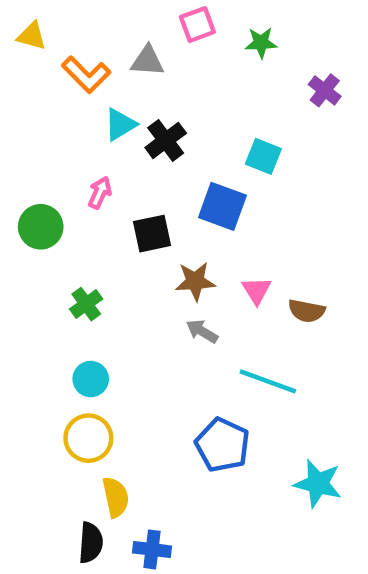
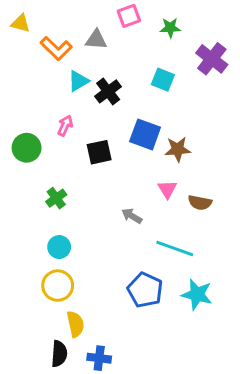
purple cross: (325, 90) -> (212, 59), size x1.5
cyan square: (263, 156) -> (163, 80), moved
brown star: (195, 281) -> (178, 149), moved
cyan star: (318, 484) -> (197, 294), moved

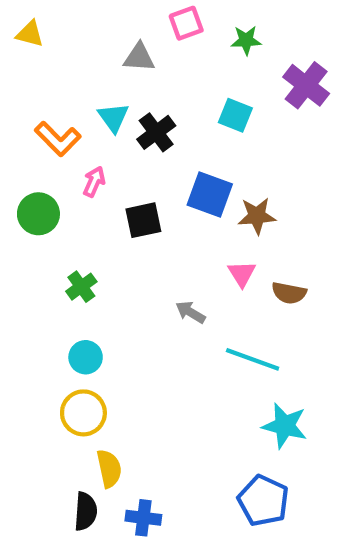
orange L-shape: (56, 48) -> (58, 139), moved
cyan triangle: (78, 81) -> (113, 117), turned -35
blue pentagon: (145, 290) -> (263, 501), moved

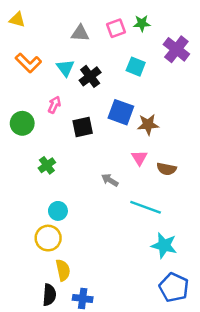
pink square: (186, 23) -> (116, 28), moved
orange L-shape: (58, 139) -> (28, 63), moved
cyan circle: (86, 357) -> (58, 211), moved
blue pentagon: (263, 501) -> (174, 287), moved

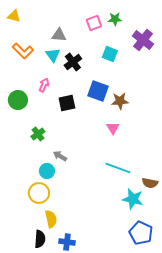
gray triangle: (80, 33) -> (59, 35), moved
brown semicircle: (167, 169) -> (150, 183), moved
gray arrow: (110, 180) -> (60, 156), moved

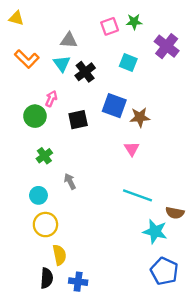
green circle: (18, 100) -> (35, 116), moved
gray arrow: (60, 156) -> (70, 181), turned 32
cyan circle: (47, 171) -> (38, 195), moved

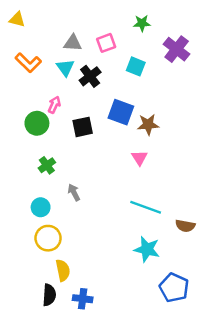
pink square: (110, 26) -> (106, 43), moved
cyan star: (155, 232) -> (147, 249), moved

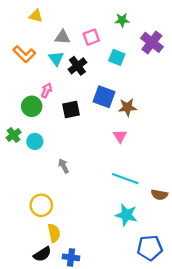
yellow triangle: (17, 19) -> (36, 16), moved
green cross: (47, 165) -> (14, 135), moved
cyan circle: (41, 207) -> (35, 141), moved
blue pentagon: (174, 288) -> (150, 248), turned -30
black semicircle: (49, 295) -> (42, 254), turned 54

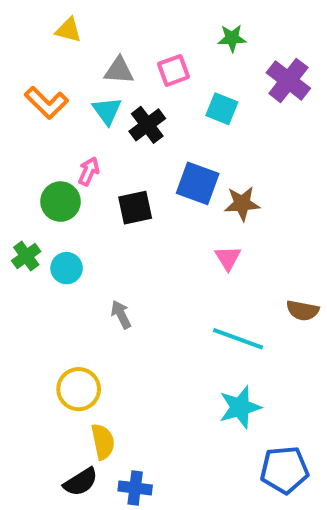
brown semicircle: (159, 195) -> (303, 310), moved
cyan star: (126, 215) -> (240, 407), turned -30

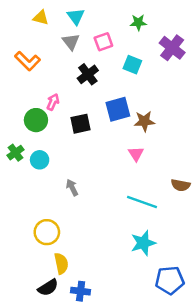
gray triangle: (119, 70) -> (71, 42), turned 48
cyan triangle: (107, 111) -> (76, 16), moved
blue square: (198, 183) -> (118, 109), turned -35

